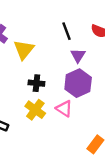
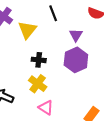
black line: (66, 31) -> (53, 13), moved
pink triangle: (64, 109) -> (46, 107), moved

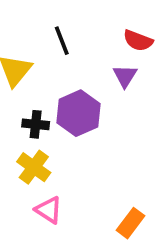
purple triangle: (76, 35) -> (125, 76), moved
purple hexagon: (76, 60) -> (78, 113), moved

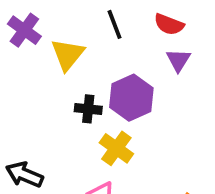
red semicircle: (138, 41) -> (169, 24), moved
yellow cross: (34, 167) -> (116, 148), moved

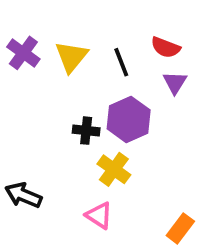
black line: (115, 24) -> (121, 62), moved
yellow triangle: (68, 54) -> (71, 57), moved

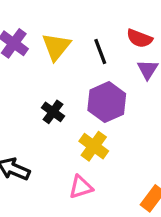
black cross: (86, 131) -> (53, 112), moved, turned 30
pink triangle: (99, 215) -> (81, 187), turned -50

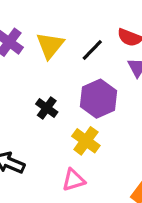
black line: (100, 51) -> (92, 50), turned 65

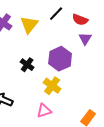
black line: (92, 50) -> (56, 14), moved

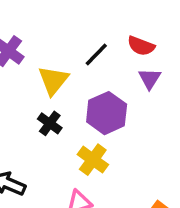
black line: (56, 14) -> (96, 55), moved
yellow triangle: (29, 25) -> (53, 80), moved

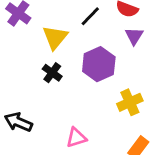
yellow cross: (93, 160) -> (130, 102), moved, turned 30

